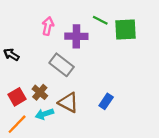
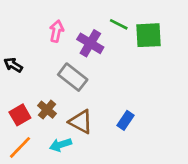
purple cross: (76, 36) -> (90, 43), turned 30
cyan arrow: (44, 114) -> (61, 145), moved

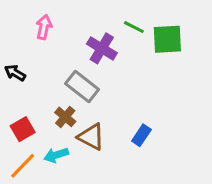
pink arrow: (56, 31) -> (44, 27), moved
brown cross: (47, 110) -> (65, 117), moved
cyan arrow: (61, 145) -> (56, 155), moved

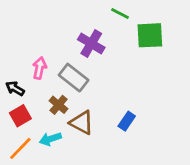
pink arrow: (44, 27) -> (39, 68), moved
green line: (134, 27) -> (120, 14), moved
black arrow: (15, 73) -> (15, 88), moved

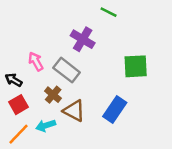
green square: (150, 35) -> (136, 66), moved
pink arrow: (39, 68) -> (36, 61), turned -42
blue rectangle: (127, 121) -> (115, 109), size x1.5

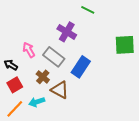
green square: (136, 66) -> (125, 45), moved
blue rectangle: (115, 109) -> (81, 67), moved

